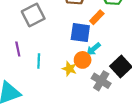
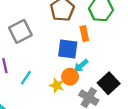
orange rectangle: (97, 17) -> (84, 34), turned -56
cyan line: (39, 61) -> (26, 78), turned 32

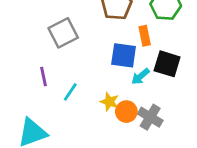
orange circle: (70, 77) -> (126, 112), moved
black square: (109, 83) -> (167, 64), moved, turned -30

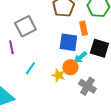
purple line: (44, 76) -> (11, 47), moved
orange circle: (126, 112) -> (70, 67), moved

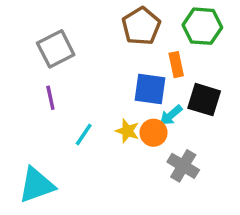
gray square: (25, 26) -> (56, 49), moved
yellow star: (58, 75) -> (127, 131), moved

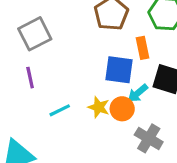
cyan line: (84, 134) -> (60, 110), turned 30

